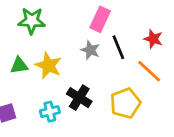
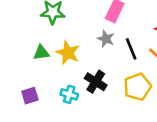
black line: (118, 47) -> (131, 49), moved
cyan cross: (50, 112) -> (69, 94), turned 30

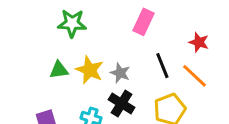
gray star: (106, 39) -> (120, 73), moved

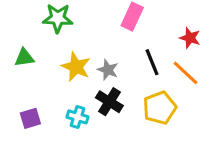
green triangle: (59, 70) -> (24, 58), moved

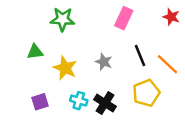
red star: (190, 38) -> (171, 17), moved
yellow star: (76, 67) -> (65, 68), moved
black cross: (109, 102) -> (105, 103), moved

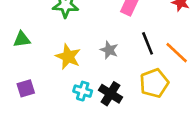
green triangle: (35, 52) -> (22, 39), moved
purple square: (40, 102) -> (26, 88), moved

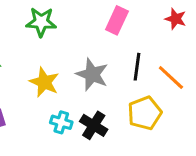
black line: (148, 43) -> (137, 67), turned 30
gray star: (109, 50) -> (92, 74), size x1.5

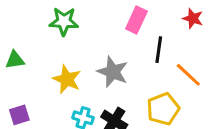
black line: (137, 67) -> (159, 50), moved

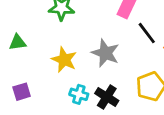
black line: (159, 50) -> (147, 33), turned -45

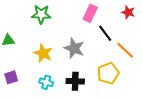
cyan cross: (79, 94) -> (46, 82), moved
black cross: (107, 97) -> (75, 81), turned -30

